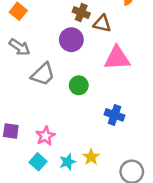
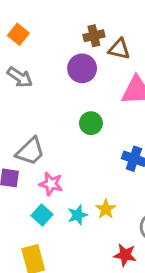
brown cross: (81, 13) -> (94, 36), turned -35
gray trapezoid: (43, 74) -> (30, 151), moved
pink star: (45, 136) -> (51, 184), turned -30

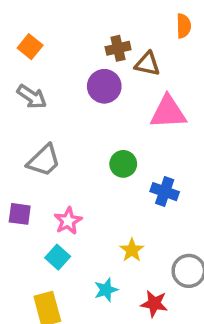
green circle: (91, 123) -> (123, 164), moved
gray trapezoid: (30, 151) -> (44, 160), moved
pink star: (51, 184) -> (68, 221), turned 30
cyan star: (78, 215) -> (106, 290), moved

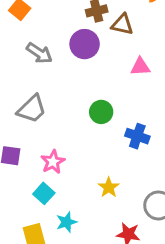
gray arrow: (32, 97) -> (39, 53), moved
pink triangle: (168, 112) -> (140, 67), size x0.6
cyan star: (106, 290) -> (66, 222), moved

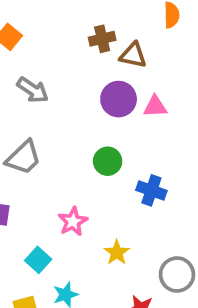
purple circle: (85, 44) -> (119, 99), moved
pink star: (53, 162) -> (73, 222), moved

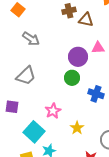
purple circle: (119, 99) -> (78, 57), moved
cyan square: (38, 260) -> (34, 132), size x1.5

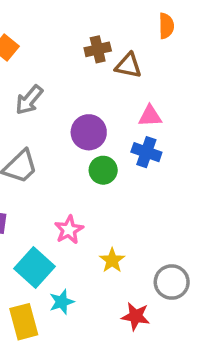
gray arrow: (31, 39) -> (29, 100), turned 96
purple circle: (78, 57) -> (89, 132), moved
blue cross: (96, 94) -> (146, 152), moved

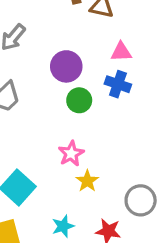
pink star: (69, 230) -> (71, 154), moved
cyan star: (62, 302) -> (63, 226), moved

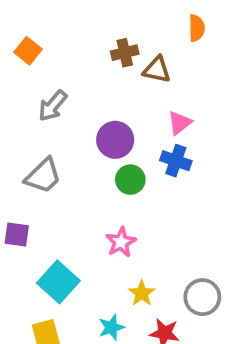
pink triangle: (121, 52) -> (180, 123), turned -35
yellow star: (87, 181) -> (142, 293), moved

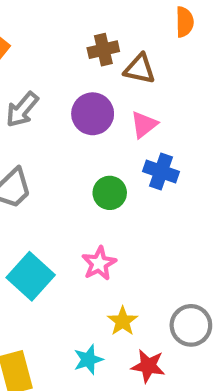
pink triangle: (180, 123) -> (144, 124), moved
purple circle: (115, 140) -> (93, 114), moved
cyan square: (58, 282) -> (31, 276), moved

